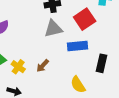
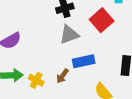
blue rectangle: (77, 46) -> (84, 61), moved

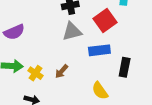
blue rectangle: (84, 61) -> (99, 50), moved

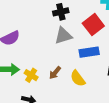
yellow semicircle: (100, 91) -> (78, 78), moved

